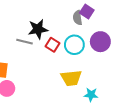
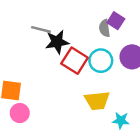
gray line: (24, 42) -> (41, 29), moved
red square: (53, 45) -> (75, 61), size x1.5

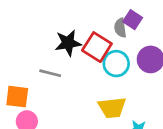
gray line: (41, 29) -> (50, 73), moved
red square: (75, 61) -> (97, 47), moved

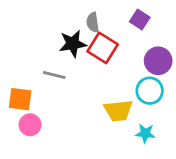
gray semicircle: (120, 28) -> (93, 22), moved
cyan circle: (116, 64) -> (150, 91), moved

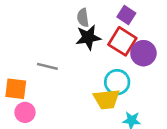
black star: (73, 44) -> (88, 37), moved
red square: (103, 48) -> (122, 41), moved
cyan circle: (150, 91) -> (117, 82), moved

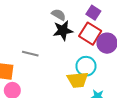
gray semicircle: (83, 18) -> (59, 15), turned 128

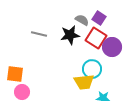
gray semicircle: (59, 15) -> (82, 20), moved
gray line: (30, 54) -> (39, 34), moved

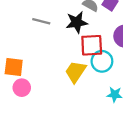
red square: (96, 38) -> (92, 45), moved, turned -35
yellow trapezoid: (84, 82) -> (76, 72), moved, turned 130

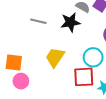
red square: (92, 45) -> (84, 77), moved
yellow trapezoid: (76, 72) -> (55, 57), moved

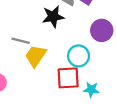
gray line: (38, 21) -> (21, 41), moved

